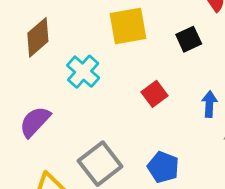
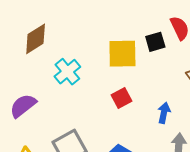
yellow square: (128, 26) -> (122, 54), moved
black square: (189, 39) -> (155, 42), moved

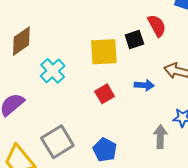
blue arrow: (164, 113) -> (144, 85), moved, turned 84

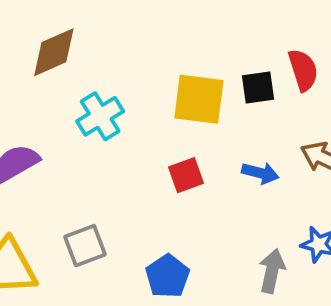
gray square: (57, 142) -> (85, 246), size x0.7

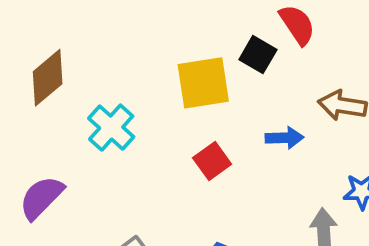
black square: (258, 87) -> (258, 55), turned -36

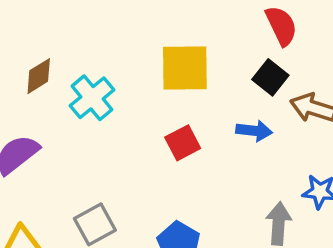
black square: (258, 55) -> (270, 77), moved
brown diamond: (48, 78) -> (39, 76), moved, size x0.7

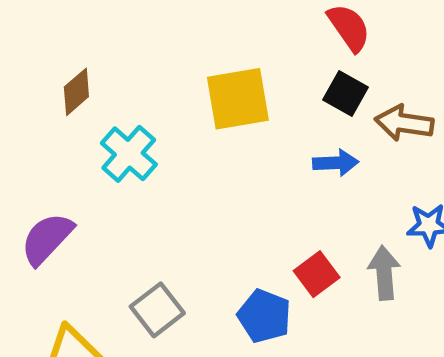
brown diamond: (39, 76) -> (76, 92), moved
red square: (183, 143) -> (317, 274), moved

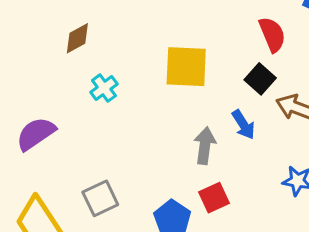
cyan cross: (129, 154) -> (104, 88), size x0.7
blue arrow: (336, 163) -> (243, 125), turned 48
gray arrow: (384, 273) -> (205, 146), moved

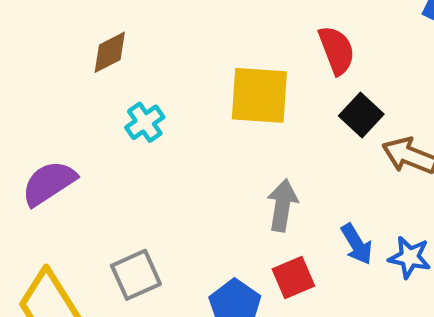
red semicircle: (272, 34) -> (337, 50), moved
blue arrow: (243, 125) -> (357, 244), moved

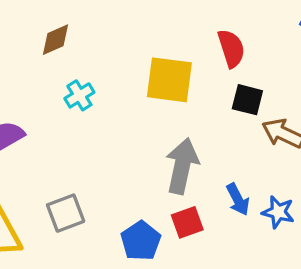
black square: (361, 115) -> (247, 100), turned -32
gray arrow: (282, 205) -> (182, 166), size x1.4

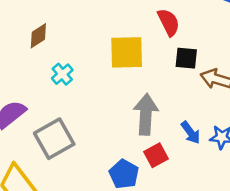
gray square: (66, 213) -> (54, 139), moved, size x1.4

